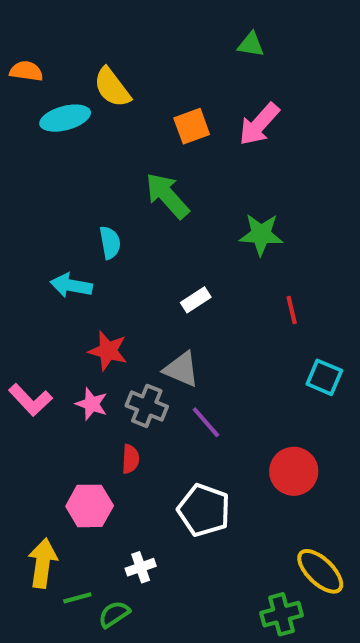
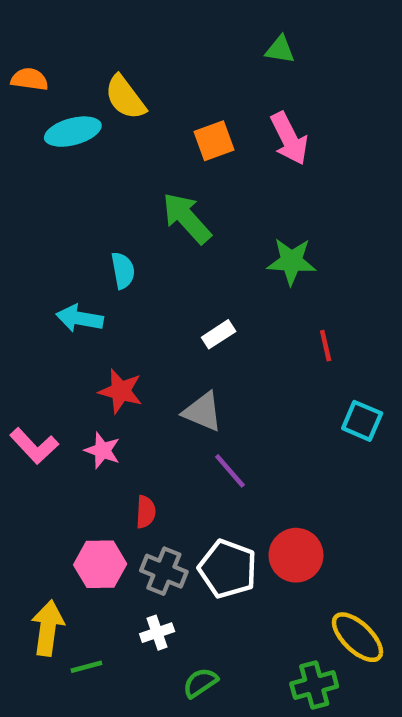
pink arrow: (259, 124) -> (289, 138), turned -69
gray cross: (147, 406) -> (164, 571), moved
red circle: (294, 471) -> (296, 555), moved
green semicircle: (114, 614) -> (200, 683), moved

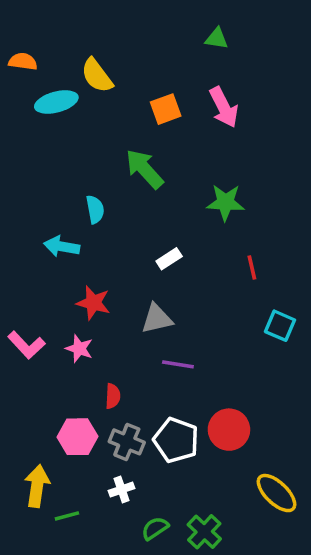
gray triangle: (203, 412) -> (157, 319), turned -36
purple line: (230, 471) -> (178, 364), turned -40
green cross: (314, 685) -> (204, 532), moved, turned -32

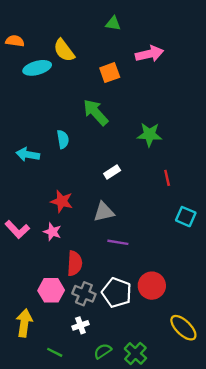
green triangle: (217, 39) -> (113, 23), moved
pink arrow: (224, 107) -> (149, 54), moved, turned -76
cyan arrow: (62, 246) -> (28, 154), moved
red semicircle: (113, 396) -> (75, 263), size x1.5
green line: (67, 516) -> (55, 352), moved, turned 42

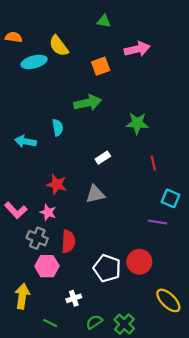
green arrow: (96, 112) -> (88, 103), turned 120
purple line: (118, 242) -> (158, 222), moved
gray cross: (84, 294) -> (37, 238), moved

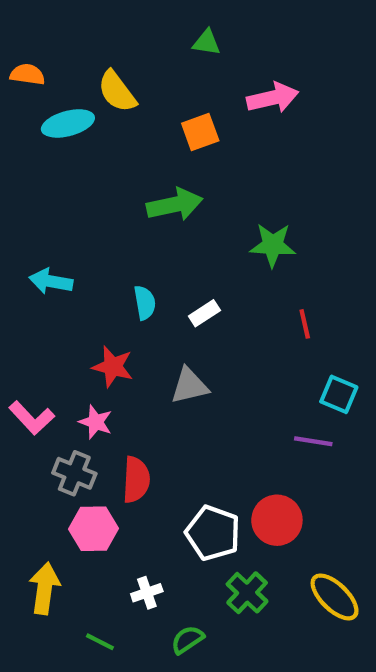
cyan semicircle: (58, 127) -> (145, 303), moved
green cross: (124, 324) -> (247, 593), moved

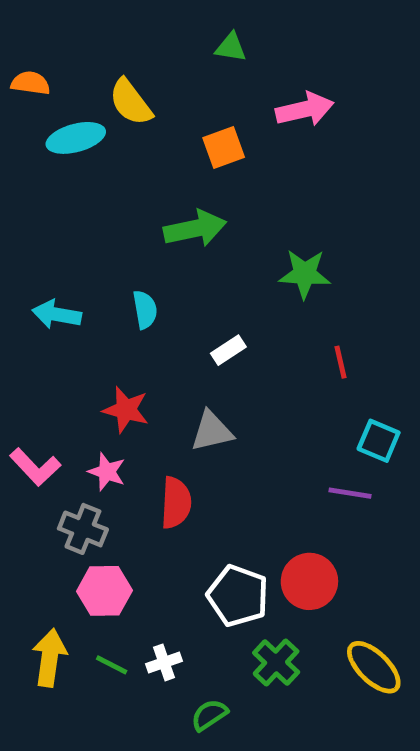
cyan semicircle: (145, 303) -> (145, 310), moved
red semicircle: (136, 480) -> (176, 503), moved
green line: (100, 642) -> (112, 665), moved

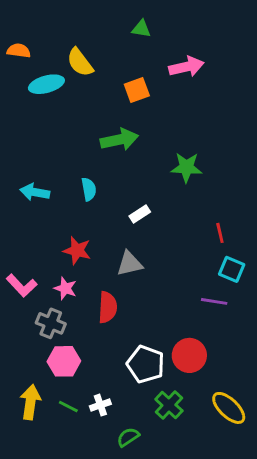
red line: (340, 362) -> (220, 233), moved

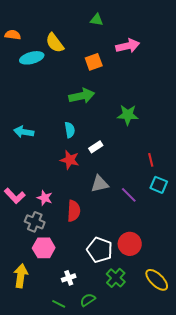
cyan semicircle: (89, 189) -> (70, 130), moved
red star: (77, 250) -> (70, 160), moved
gray triangle: (130, 264) -> (100, 184), moved
purple line: (214, 301) -> (129, 195), moved, turned 36
green line: (68, 406) -> (59, 304), moved

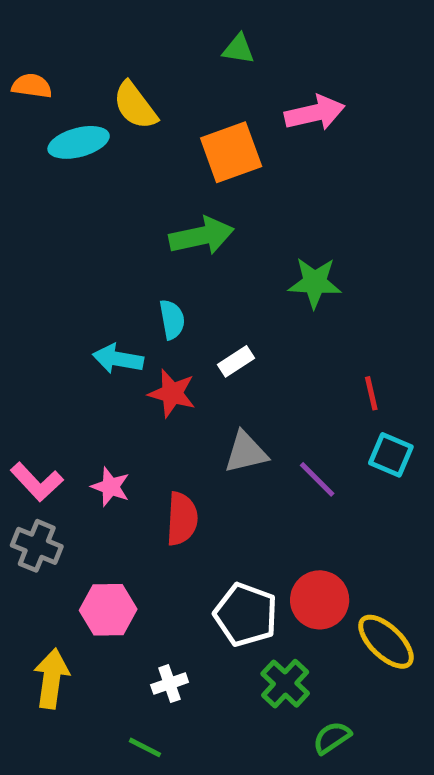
orange square: (94, 62) -> (231, 152), size x1.4
cyan arrow: (24, 132) -> (118, 359), moved
gray cross: (35, 222) -> (37, 546), moved
yellow ellipse: (157, 280) -> (386, 642), moved
green semicircle: (88, 300) -> (332, 738), moved

